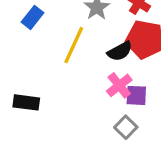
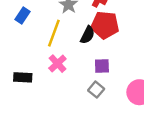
black semicircle: (120, 51) -> (87, 35), turned -30
pink cross: (119, 85) -> (57, 64), moved

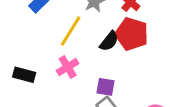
purple square: (102, 66) -> (106, 87), moved

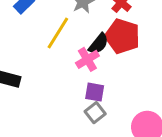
pink cross: (68, 67) -> (87, 59), moved

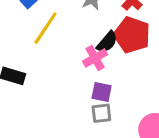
yellow line: (58, 33) -> (46, 28), moved
gray square: (95, 113) -> (101, 113), turned 30

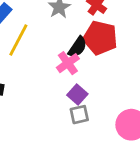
purple square: (102, 92) -> (77, 94), turned 36

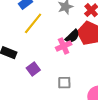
purple square: (77, 94) -> (33, 69), moved

